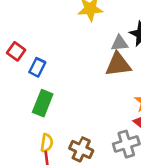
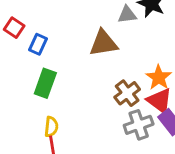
brown triangle: (118, 64) -> (103, 43), moved
brown cross: (81, 149) -> (127, 93), moved, turned 30

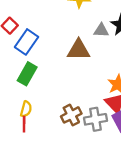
blue rectangle: (38, 44) -> (27, 42), size x1.5
brown cross: (127, 93) -> (71, 115), moved

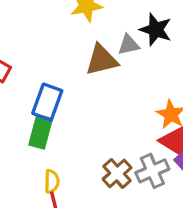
blue rectangle: (27, 42) -> (47, 102), moved
brown triangle: (79, 50) -> (102, 60), moved

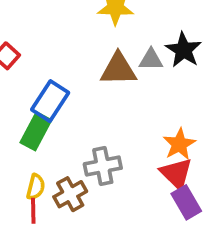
gray cross: (152, 171) -> (103, 166), moved
brown cross: (117, 173) -> (70, 194), moved

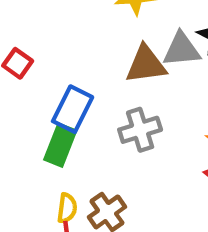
gray triangle: (151, 60) -> (182, 50), size x1.4
gray cross: (103, 166) -> (140, 130), moved

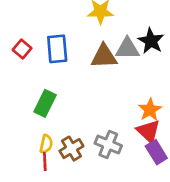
blue rectangle: (73, 109) -> (57, 49), moved, turned -36
gray cross: (140, 130) -> (108, 144), moved, turned 35

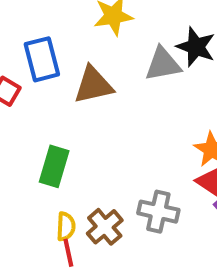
blue rectangle: (57, 49) -> (42, 59), moved
brown triangle: (104, 56) -> (93, 85), moved

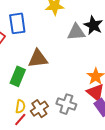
brown triangle: (93, 85) -> (38, 59), moved
red line: (68, 253) -> (20, 119), turned 48

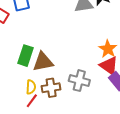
brown triangle: (38, 59) -> (43, 62), moved
brown cross: (39, 109) -> (51, 88), turned 30

